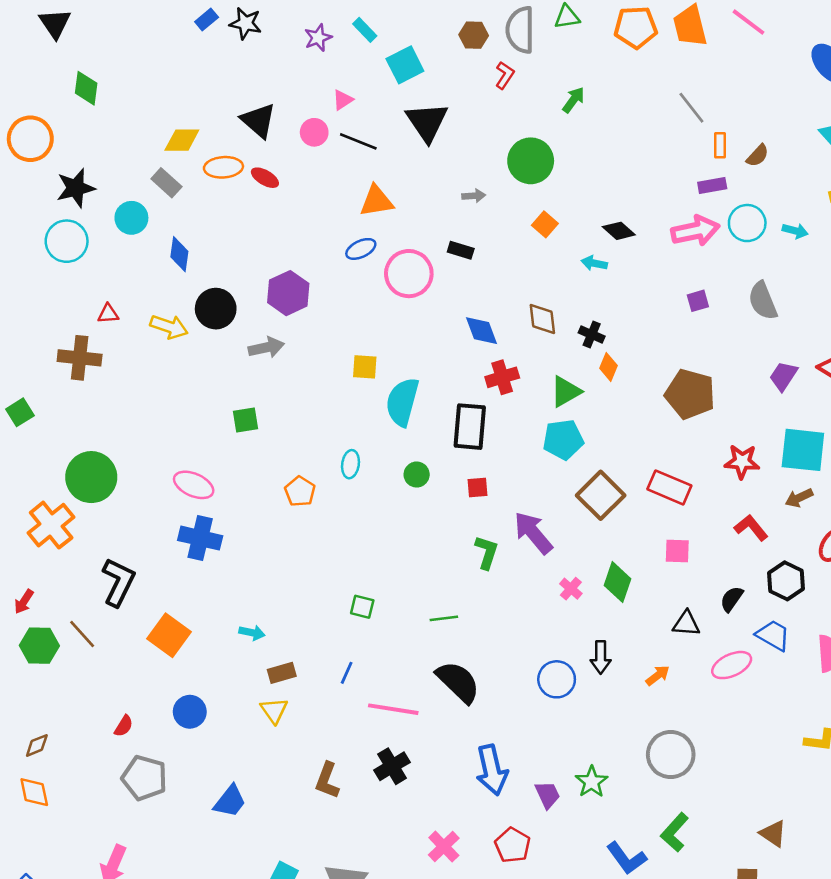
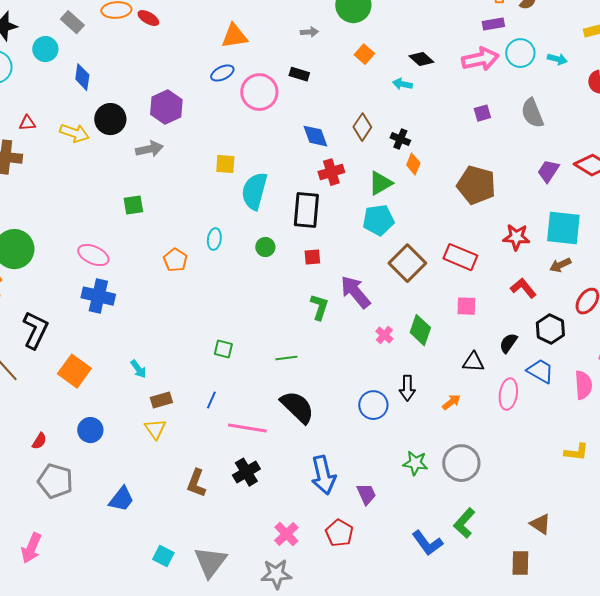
brown diamond: (542, 319) -> (362, 127), turned 40
cyan arrow: (252, 633) -> (138, 369), turned 42
pink ellipse: (732, 665) -> (508, 394), turned -56
green star: (592, 782) -> (415, 463), moved, turned -30

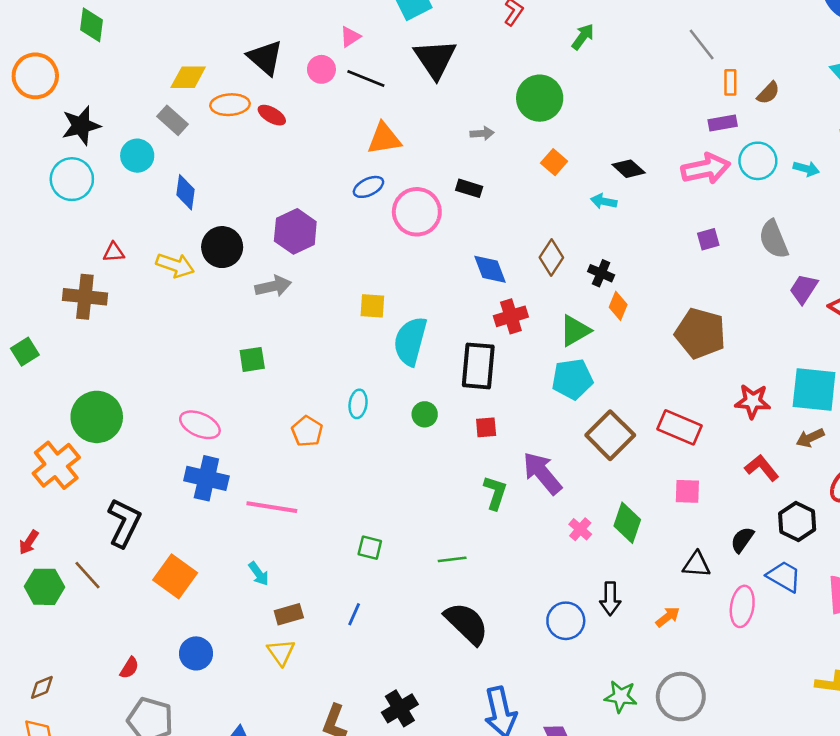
purple trapezoid: (548, 171) -> (804, 289), moved
pink line: (247, 428) -> (272, 507), moved

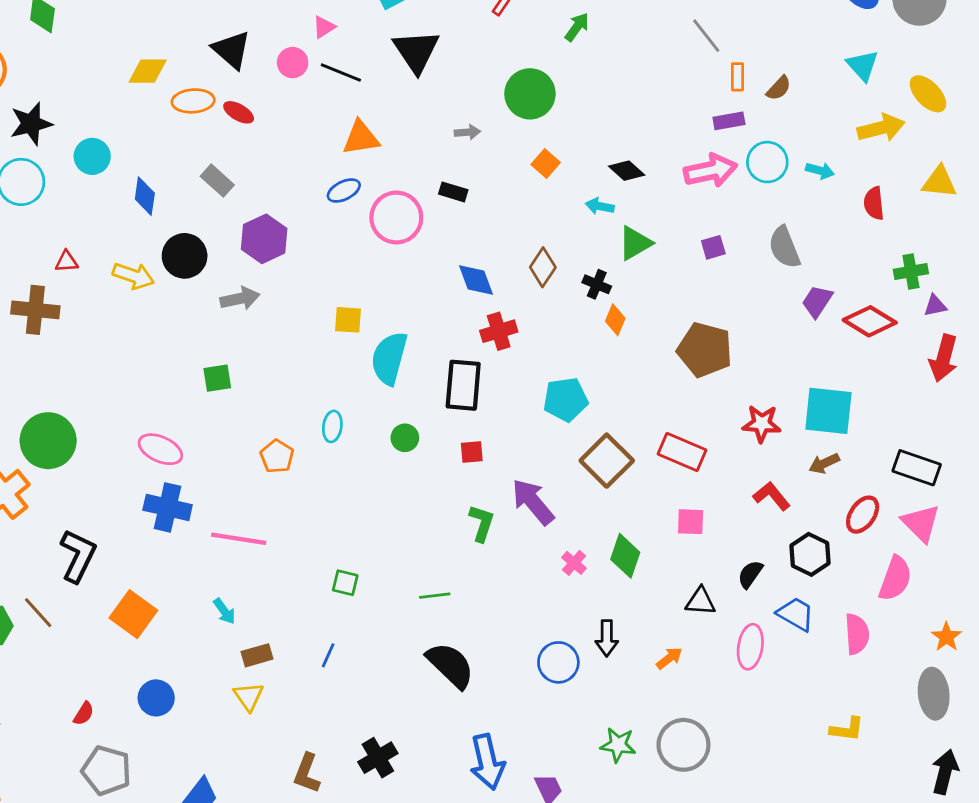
gray rectangle: (172, 120) -> (217, 181), moved
green triangle: (575, 331) -> (635, 243), moved

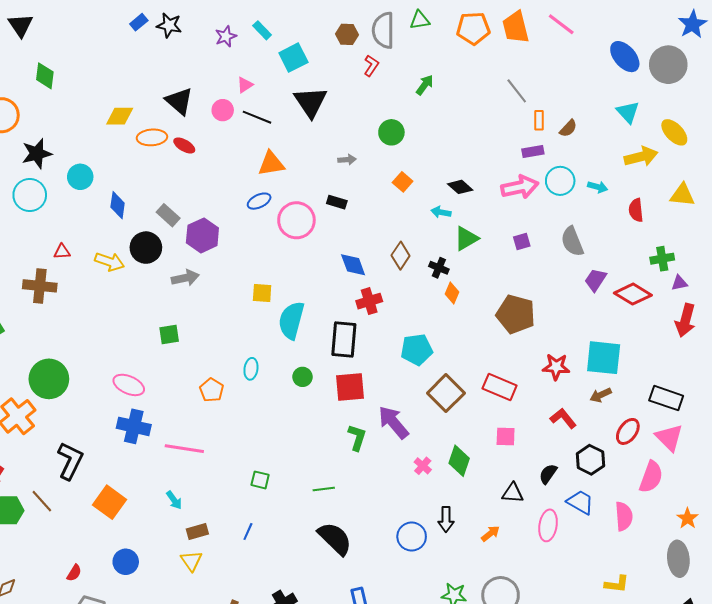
green circle: (530, 94) -> (391, 132), size x0.7
gray rectangle: (217, 181) -> (168, 215), moved
red square: (472, 452) -> (350, 387), size x1.8

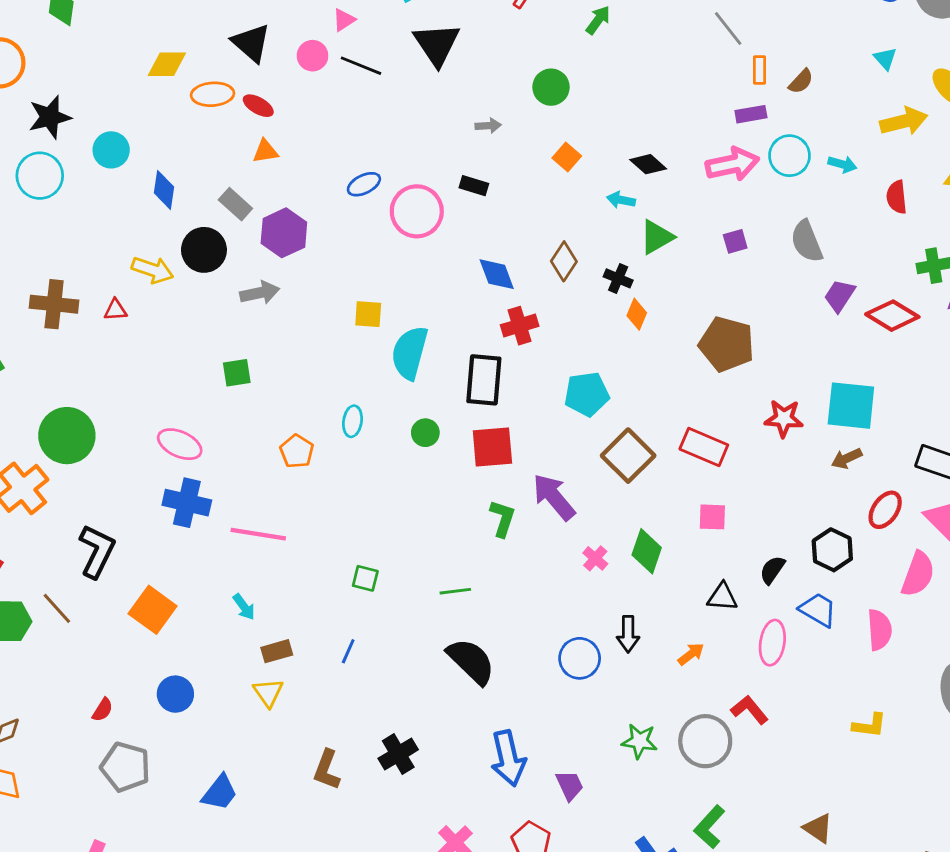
cyan triangle: (628, 112) -> (885, 59), size x0.7
orange triangle: (271, 164) -> (265, 151), moved, size x0.7
red triangle: (62, 252) -> (115, 310), moved
red L-shape: (563, 418) -> (750, 710), moved

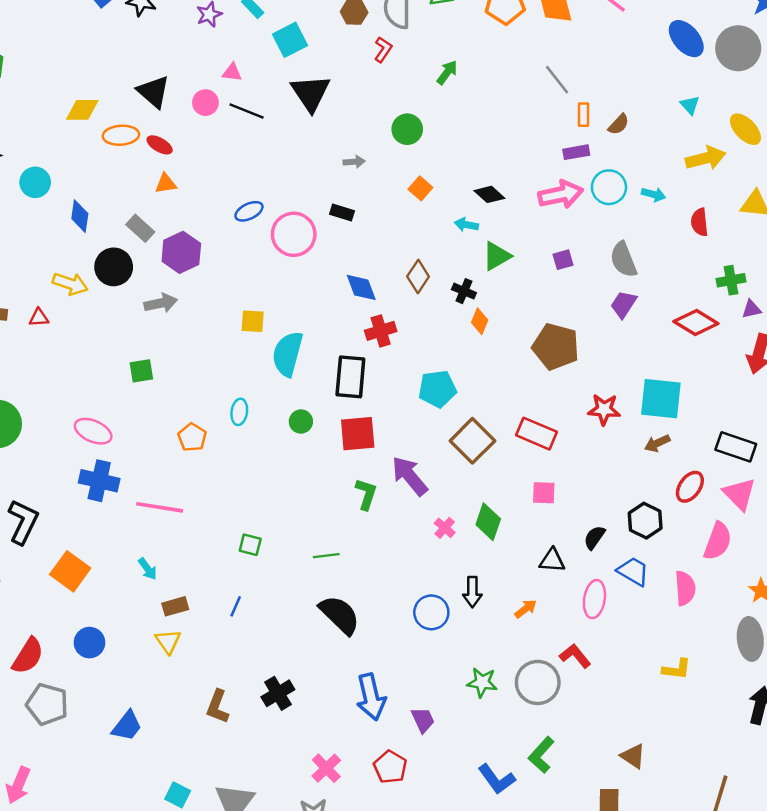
pink triangle: (344, 20) -> (232, 72), turned 40
purple trapezoid: (839, 296) -> (623, 304), moved
red semicircle: (103, 710) -> (28, 656), size x1.8

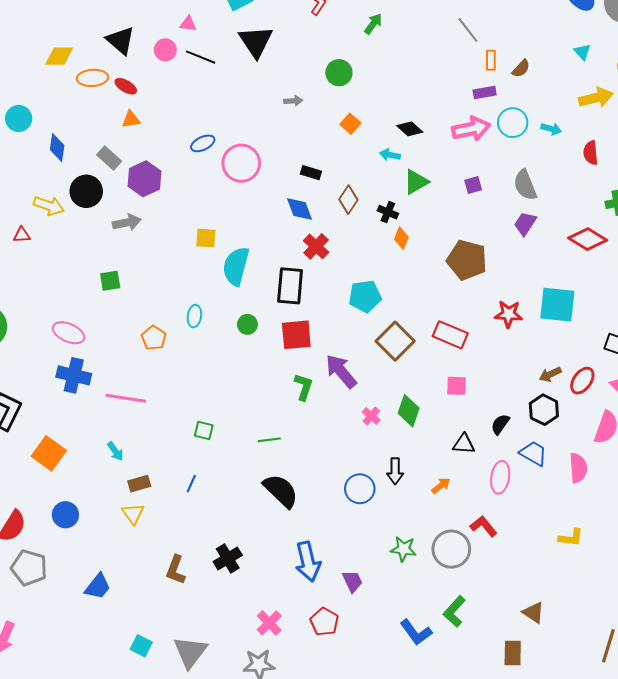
black rectangle: (342, 213) -> (311, 173), moved
red cross: (381, 331) -> (316, 246), turned -30
brown arrow: (657, 443) -> (550, 374), moved

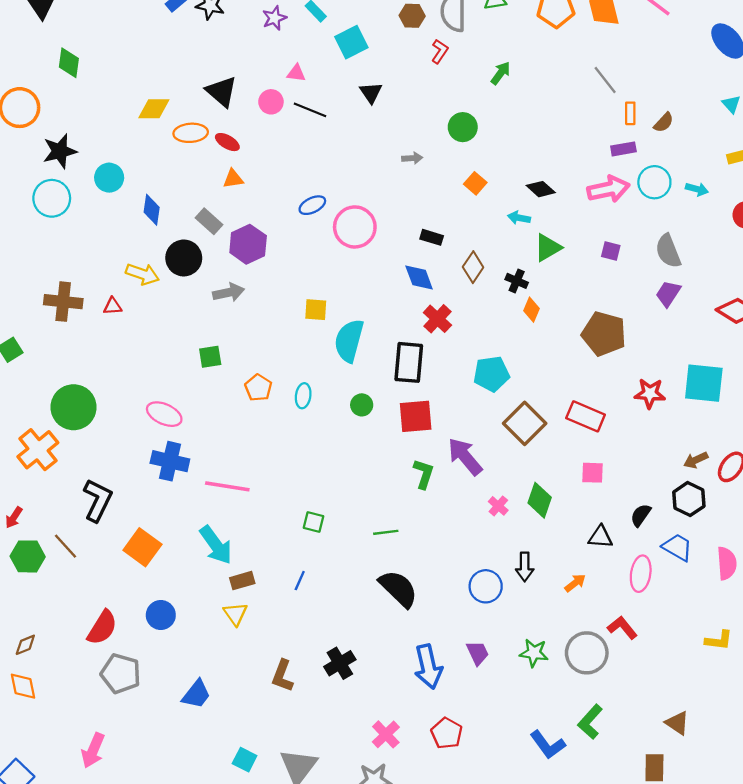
black triangle: (256, 42) -> (371, 93), size x0.6
purple square: (473, 185) -> (611, 251), turned 30
orange pentagon: (154, 338) -> (258, 388), moved
cyan arrow: (115, 451) -> (216, 545), size x1.8
purple trapezoid: (352, 581) -> (478, 653), moved

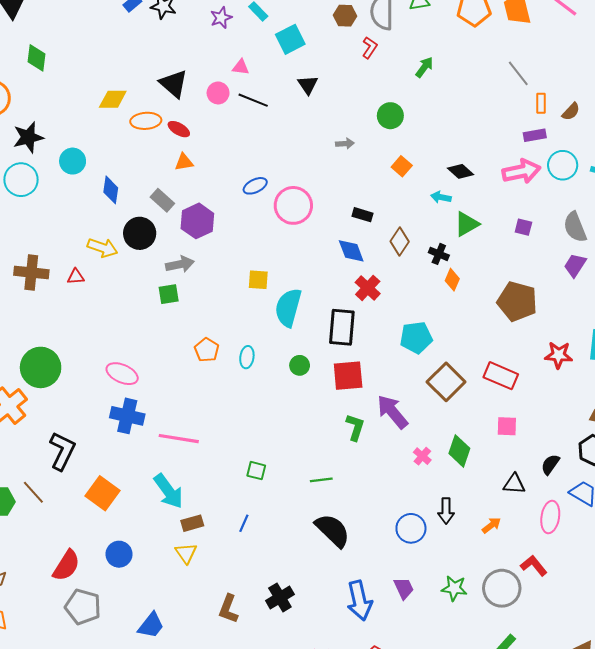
green square: (210, 357) -> (169, 294), moved

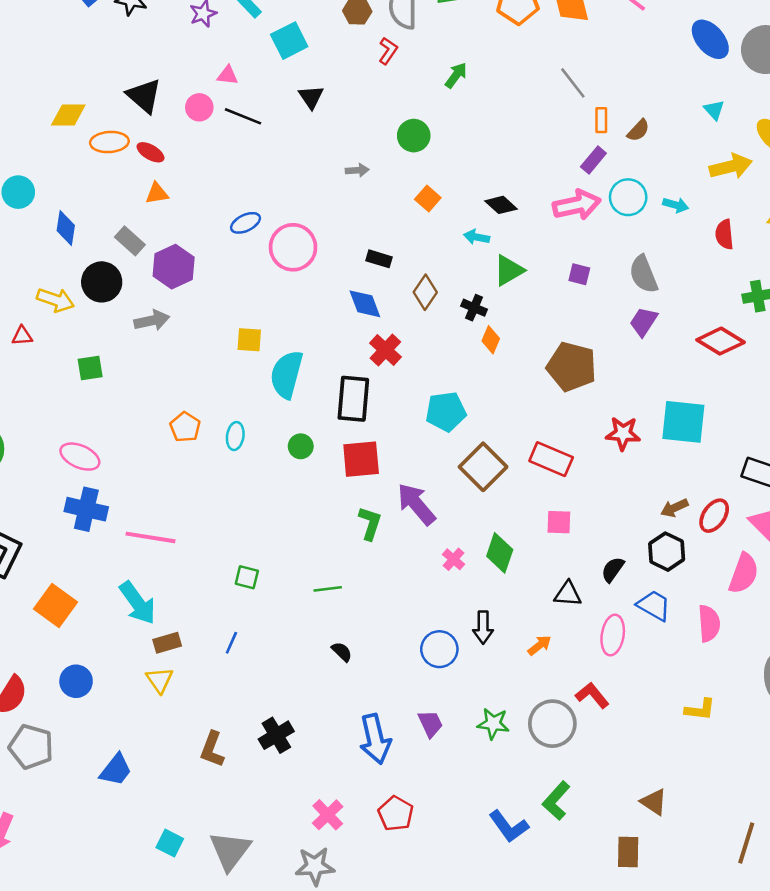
purple rectangle: (535, 135) -> (593, 160), turned -40
green square: (169, 294) -> (90, 368), moved
black semicircle: (333, 530) -> (342, 652), size x0.5

